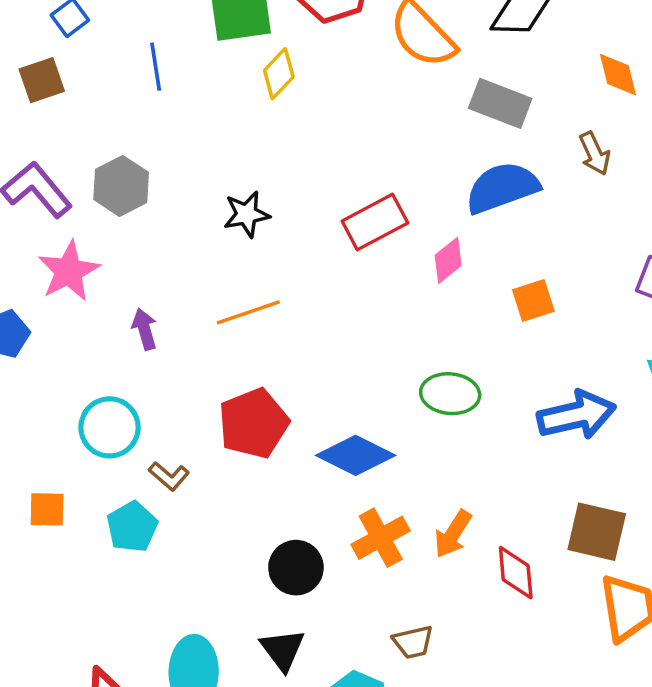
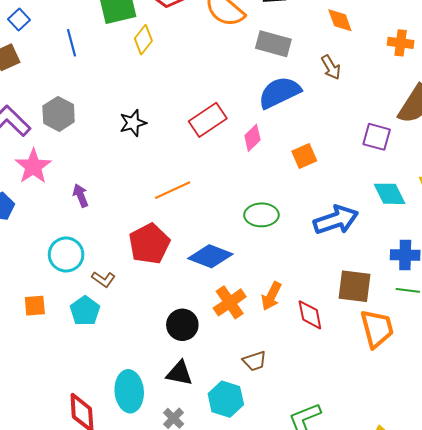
orange line: (248, 312) -> (173, 190), moved
black triangle: (283, 650) -> (179, 373), turned -36

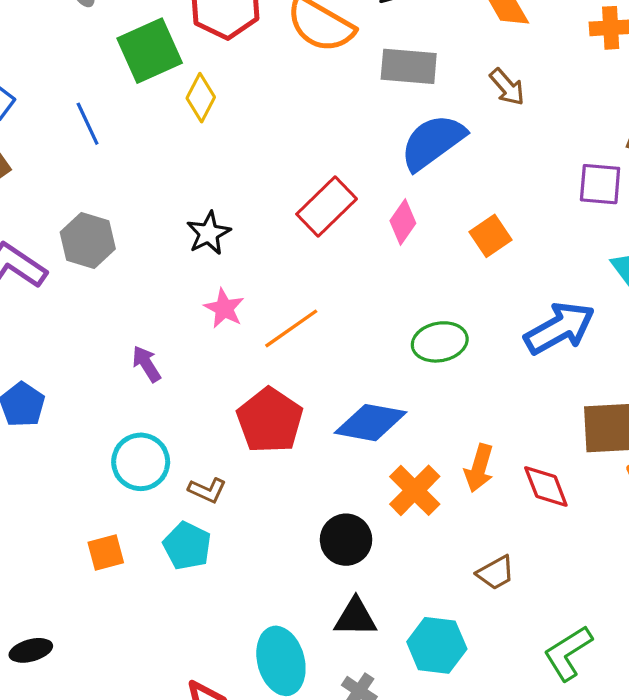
pink star: (33, 166) -> (224, 308), moved, size x0.7
brown trapezoid: (255, 361) -> (496, 573), moved

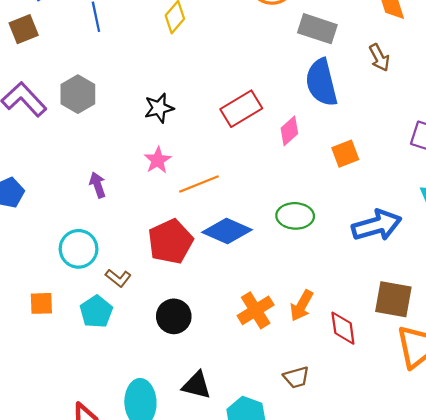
blue semicircle: (433, 142) -> (322, 82), turned -81
blue diamond: (371, 423) -> (227, 231), moved
black circle: (346, 540) -> (174, 316), moved

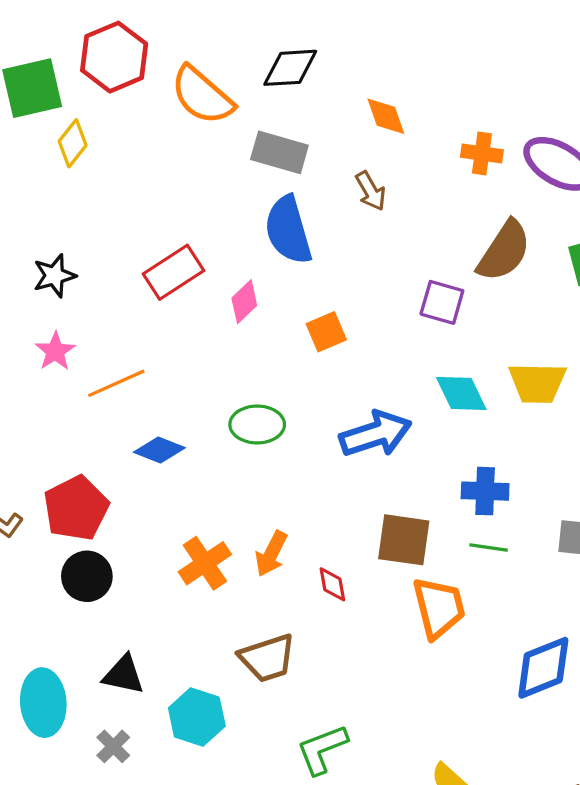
blue diamond: (227, 231) -> (159, 450), size x0.7
red pentagon: (170, 241) -> (76, 508), moved
red diamond: (343, 328) -> (332, 584), size x0.7
brown trapezoid: (296, 377) -> (267, 658), size x1.5

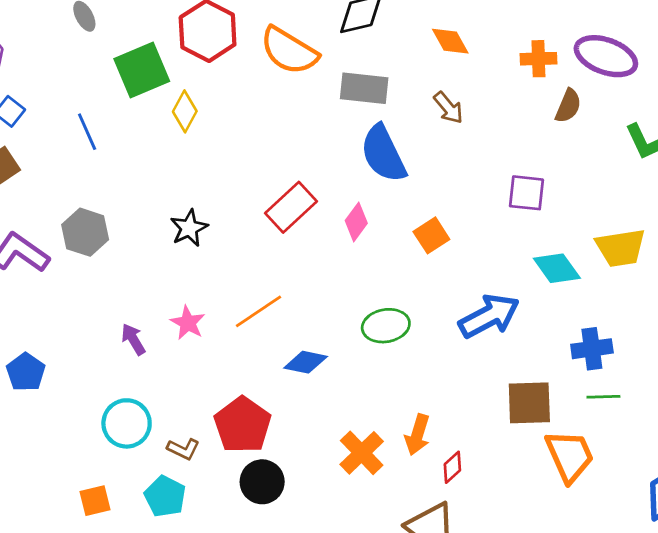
brown semicircle: (504, 251) -> (568, 106), moved, size x0.6
pink star: (55, 351) -> (188, 323), moved
red diamond: (332, 584) -> (452, 467), moved, turned 68

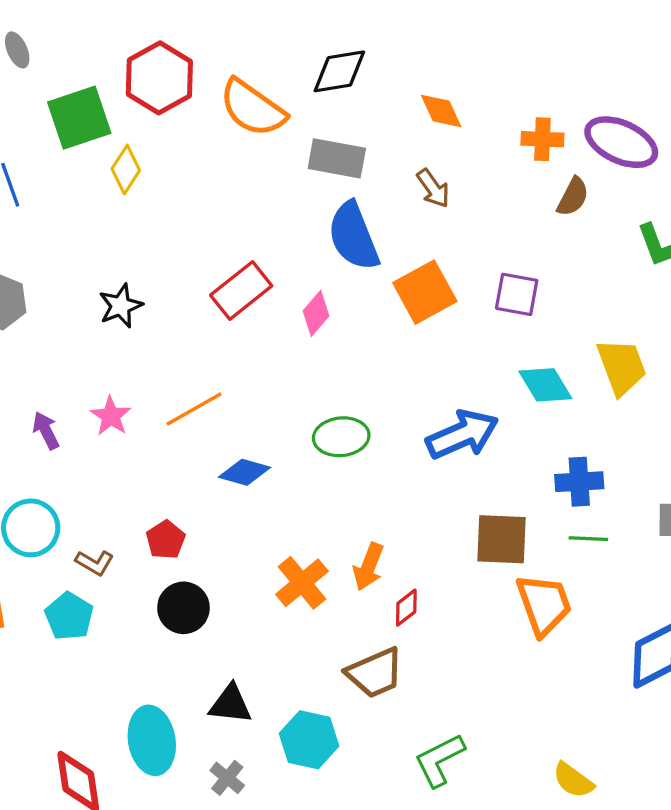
orange square: (431, 235) -> (425, 292), moved, size x1.5
yellow trapezoid: (621, 248) -> (622, 367), turned -106
red pentagon: (243, 425) -> (166, 540), size x0.6

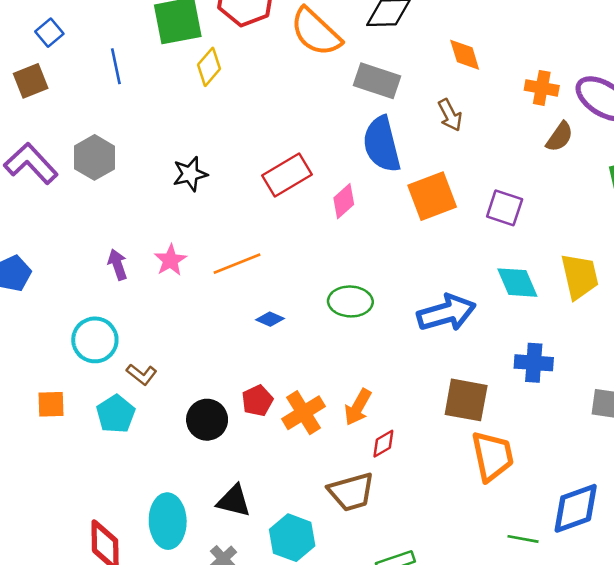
blue diamond: (244, 472) -> (270, 319), size x0.7
green line: (588, 539) -> (523, 539), moved
red pentagon: (166, 540) -> (257, 401), moved

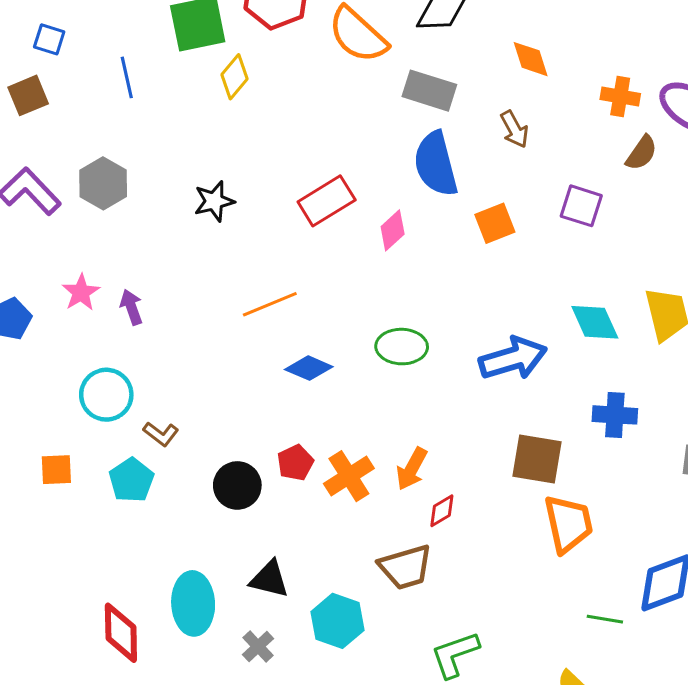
blue square: (49, 33) -> (49, 39), turned -32
orange square: (432, 196) -> (495, 223), size x0.7
purple square: (505, 208) -> (581, 206), moved
pink star: (170, 260) -> (81, 292), moved
blue diamond: (270, 319) -> (309, 368), size x1.4

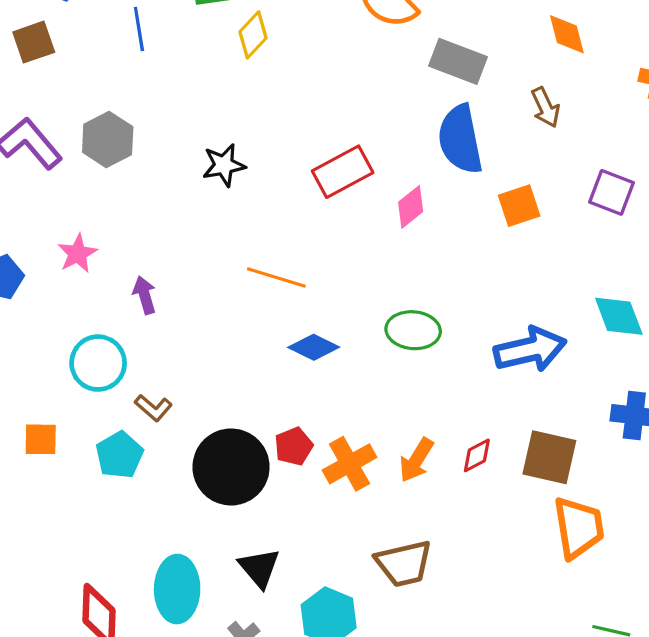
orange line: (270, 304) -> (276, 277), turned 36
purple arrow: (131, 307) -> (145, 295), moved
black circle: (237, 485) -> (231, 467), size x1.5
red diamond: (442, 511) -> (477, 455), moved
black triangle: (269, 579) -> (259, 568), turned 33

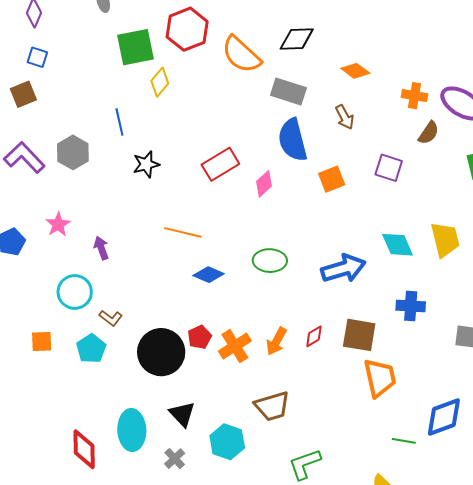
blue line: (139, 29) -> (119, 122), moved
orange diamond: (567, 34) -> (355, 71), turned -36

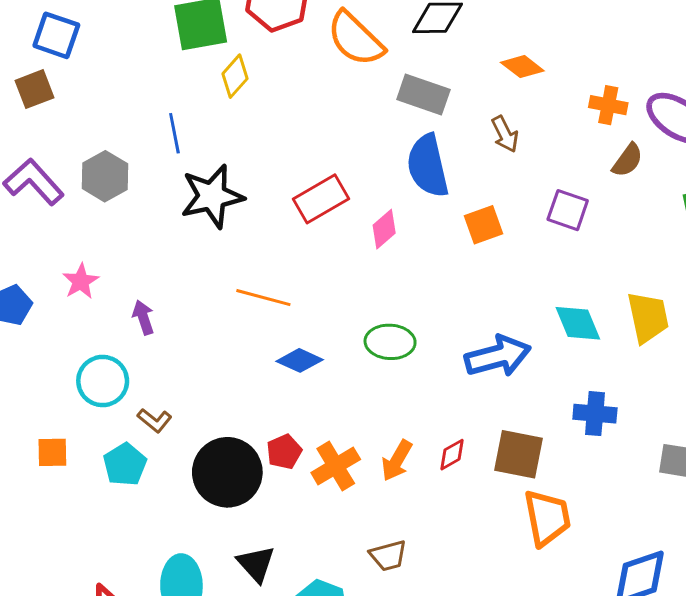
blue square: (37, 57) -> (56, 35), size x1.5
black star: (146, 164) -> (212, 196), size x1.6
brown trapezoid: (272, 406) -> (388, 556), size x0.7

